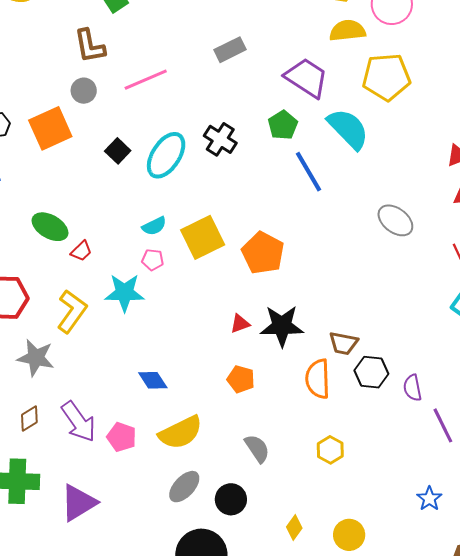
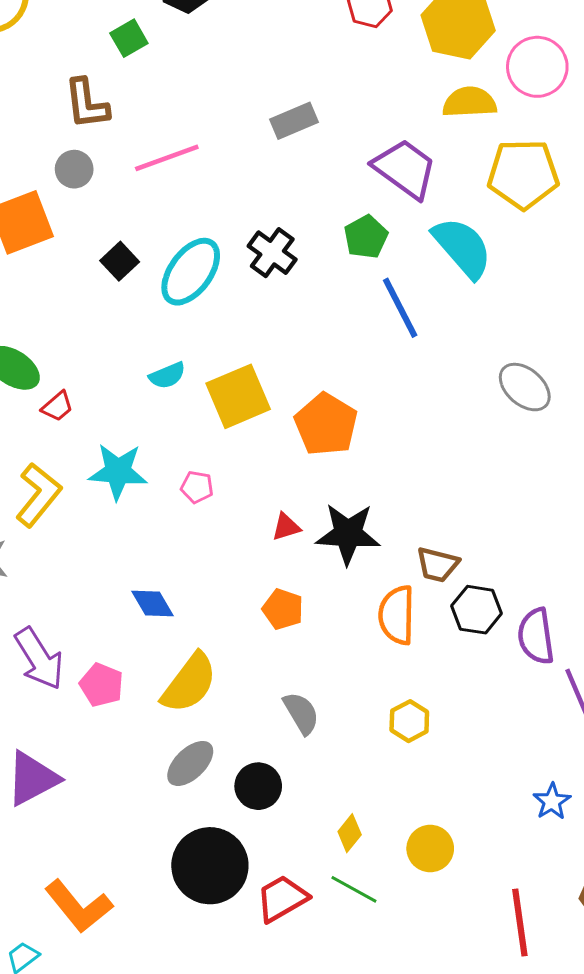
pink pentagon: (153, 260) -> (197, 487), moved
purple semicircle: (412, 388) -> (536, 636), size x1.4
yellow semicircle: (181, 432) -> (189, 683), turned -30

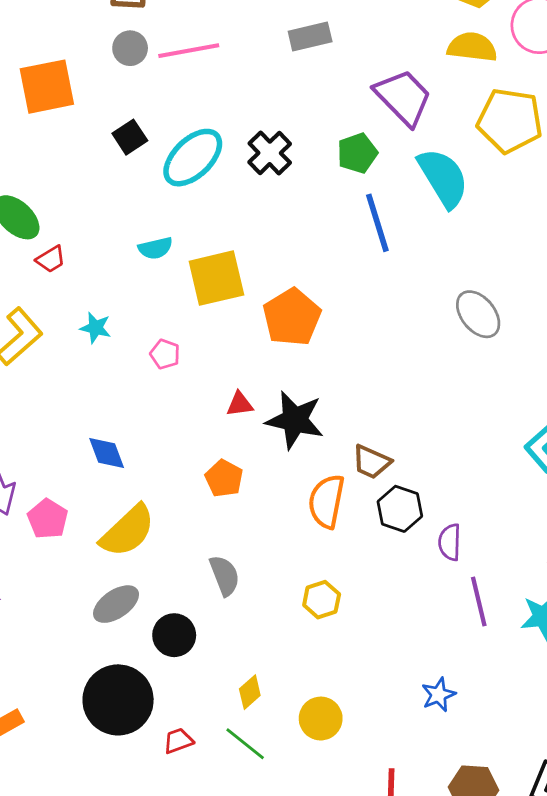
gray circle: (74, 169) -> (130, 48), moved
cyan star: (118, 472) -> (96, 328), size x0.6
purple semicircle: (536, 636) -> (450, 542), size x0.7
red trapezoid: (282, 898) -> (178, 741), size x0.6

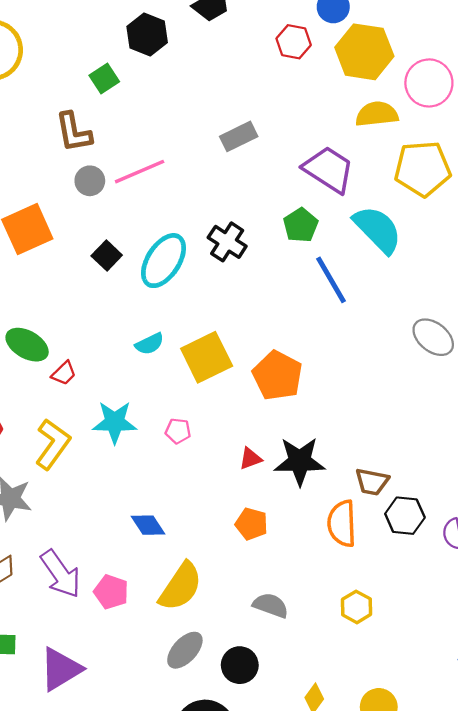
cyan star: (96, 328) -> (115, 422), size x1.6
gray semicircle: (225, 576) -> (271, 605), turned -36

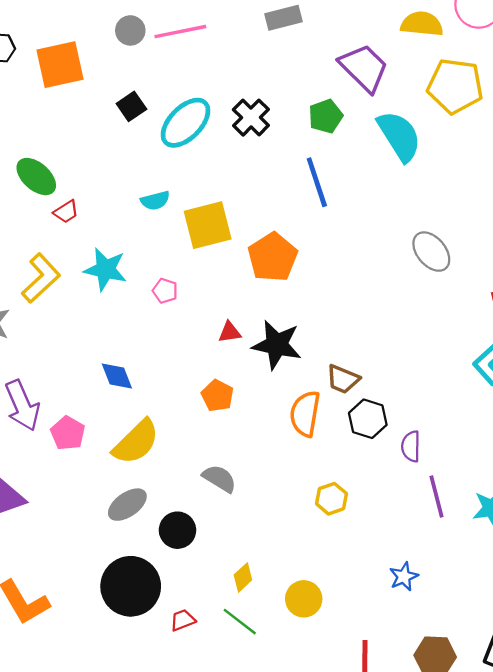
blue line: (331, 280) -> (317, 182), moved
yellow hexagon: (357, 607) -> (332, 499), moved

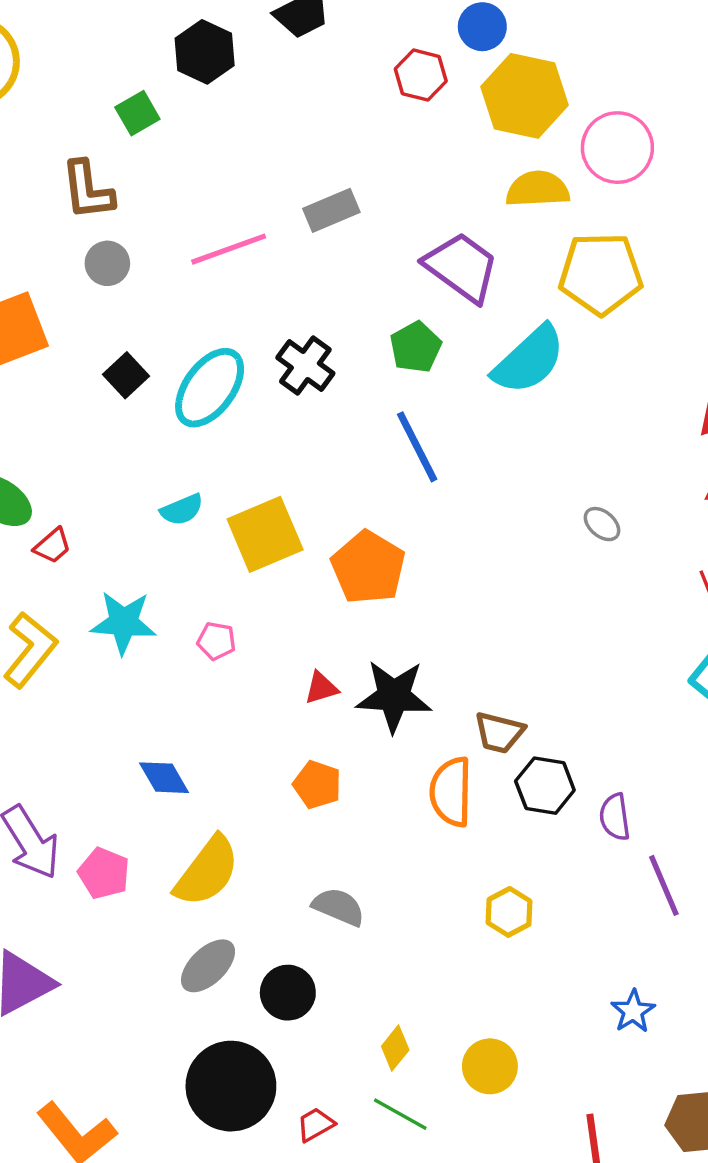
pink line: (180, 32) -> (229, 249), moved
cyan semicircle: (399, 136) -> (529, 360), turned 88
gray ellipse: (431, 252) -> (602, 524), size x0.6

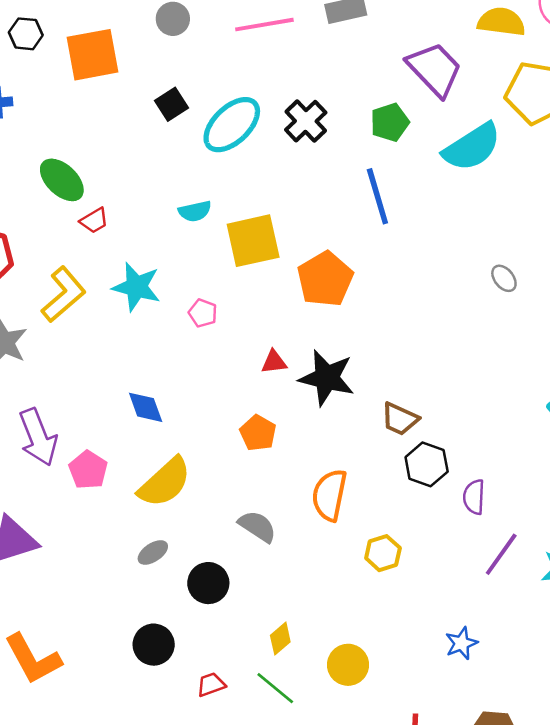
orange semicircle: (451, 792) -> (330, 495), moved
purple line: (664, 885) -> (501, 554), turned 48
gray ellipse: (208, 966) -> (153, 552), size x0.7
black circle: (231, 1086) -> (154, 645), size x0.6

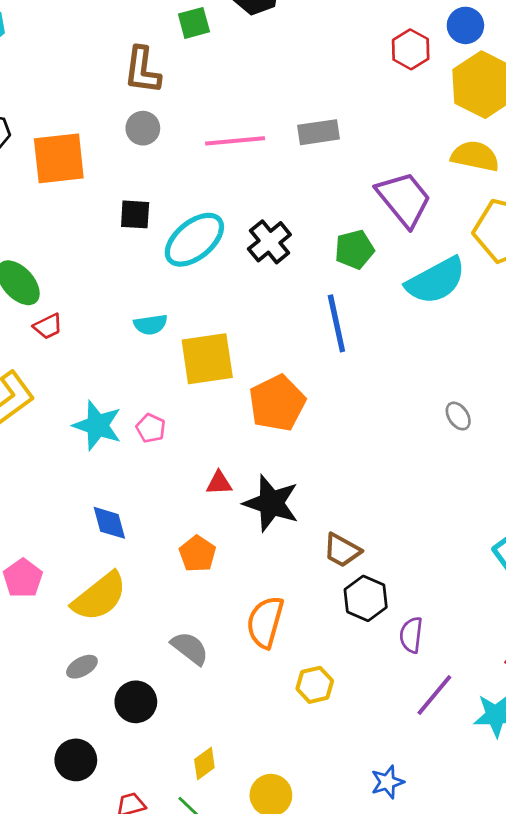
black square: (172, 104) -> (135, 214), turned 32
cyan star: (136, 287) -> (97, 425), moved
blue diamond: (146, 407) -> (109, 523), moved

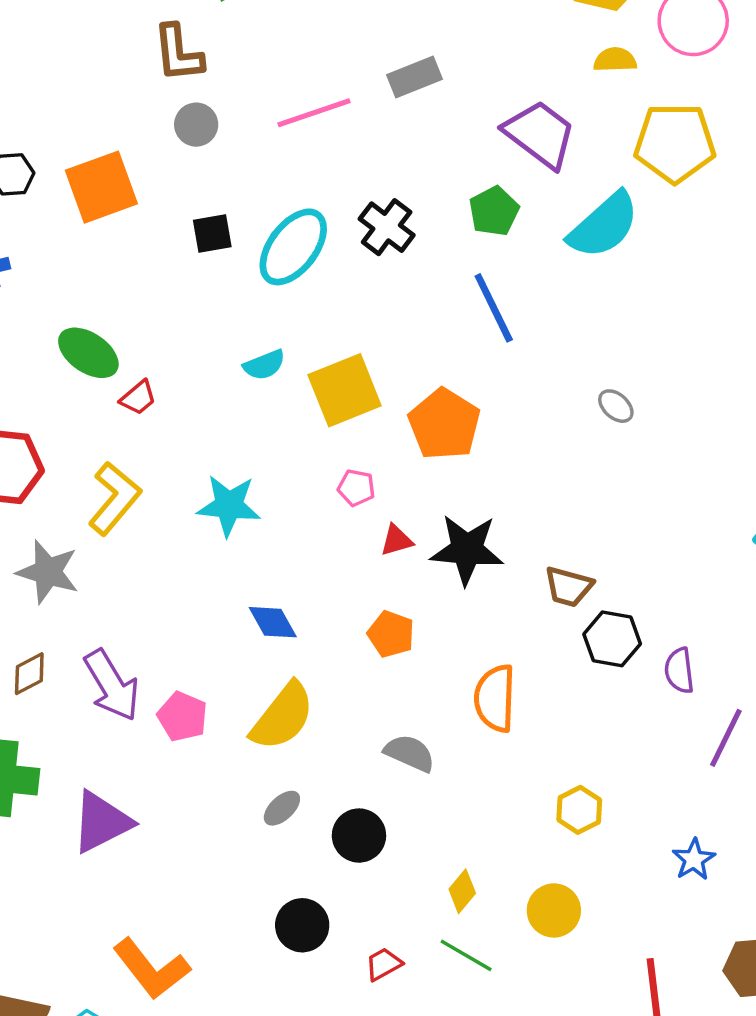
yellow semicircle: (475, 156) -> (615, 60), size x0.7
gray ellipse: (458, 416) -> (616, 406), moved
pink pentagon: (151, 428) -> (356, 488), moved
yellow hexagon: (315, 685) -> (579, 810), moved

